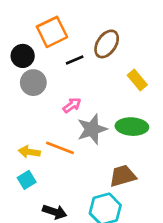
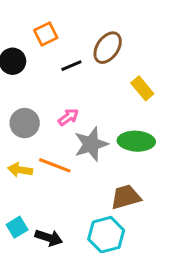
orange square: (52, 32) -> (46, 34), size x0.7
gray circle: (33, 83) -> (25, 123), moved
cyan square: (27, 180) -> (17, 227), moved

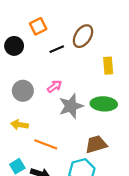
yellow rectangle: (142, 88) -> (108, 66), turned 35
orange line: (55, 165) -> (46, 144), moved

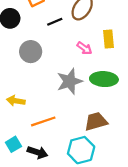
pink arrow: (55, 86) -> (84, 48), moved, turned 72
gray circle: (23, 91) -> (31, 52), moved
orange line: (46, 144) -> (43, 121), turned -40

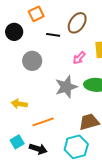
black line: (55, 22) -> (53, 35), turned 32
pink arrow: (84, 48) -> (79, 58), turned 96

